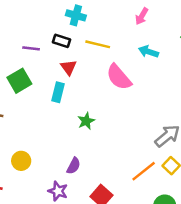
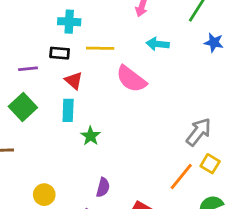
green star: (86, 121) -> (91, 136), moved

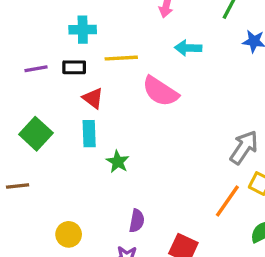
purple line: (28, 69) -> (36, 69), moved

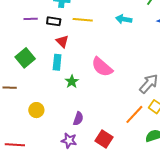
pink semicircle: (160, 91) -> (102, 67), moved
yellow circle: (69, 234) -> (36, 110), moved

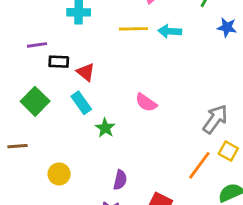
yellow line: (83, 20) -> (133, 29), moved
black rectangle: (54, 21) -> (59, 62), moved
cyan rectangle: (57, 62) -> (81, 103), turned -35
pink semicircle: (102, 67) -> (146, 103), size x0.7

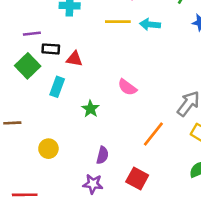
red triangle: (86, 72) -> (74, 59), turned -30
green square: (35, 101) -> (28, 66), moved
cyan rectangle: (81, 103) -> (57, 87), moved, turned 54
orange line: (199, 165) -> (153, 134), moved

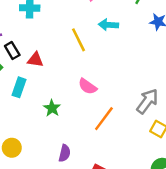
yellow line: (118, 22) -> (79, 40), moved, turned 65
black rectangle: (51, 49) -> (12, 50), turned 56
orange line: (153, 134) -> (104, 119), moved

